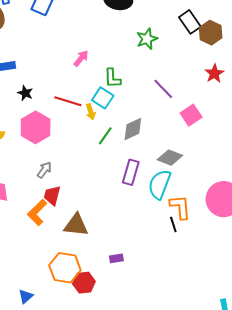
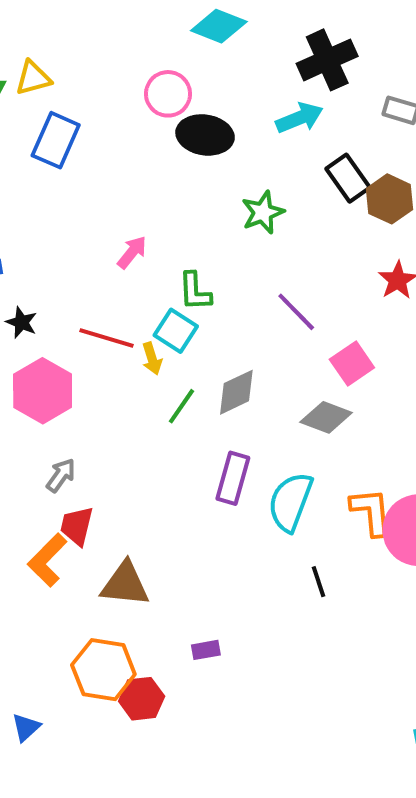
gray diamond: (170, 158) -> (326, 417), moved
orange L-shape: (180, 207) -> (371, 512), moved

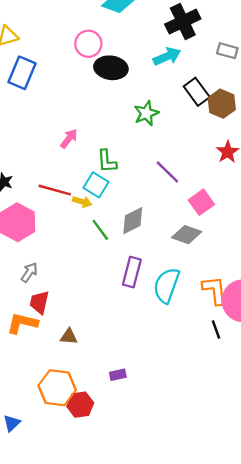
yellow arrow: (152, 359) -> (82, 202), turned -54
green line: (181, 406) -> (100, 230), turned -70
orange L-shape: (47, 560) -> (22, 323), turned 60
black line: (318, 582) -> (216, 330), moved
brown triangle: (125, 584) -> (69, 337), size x0.6

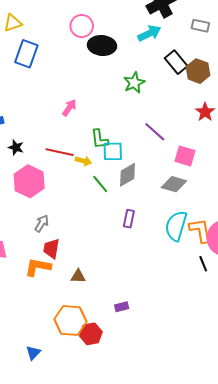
green L-shape: (107, 161) -> (100, 139), moved
cyan square: (96, 185) -> (113, 151), moved, turned -30
pink square: (201, 202) -> (185, 156), turned -35
purple rectangle: (132, 272) -> (129, 219), size x0.7
cyan semicircle: (166, 285) -> (176, 226), moved

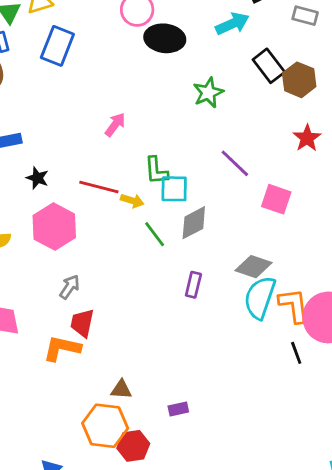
gray diamond: (174, 184) -> (253, 267), moved
brown triangle: (78, 276) -> (121, 389), moved

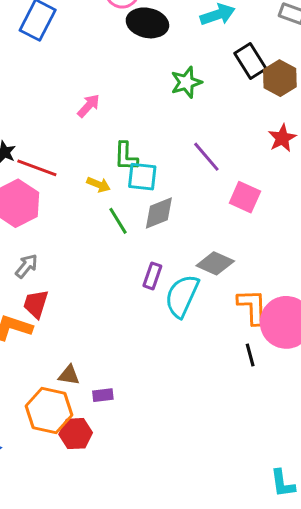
red line: (99, 187) -> (37, 168), moved
cyan semicircle: (260, 298) -> (182, 296), moved
purple rectangle: (178, 409) -> (103, 395), moved

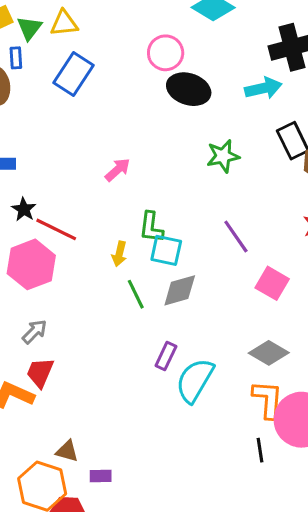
yellow arrow: (98, 185) -> (119, 254), turned 75
gray diamond: (215, 263) -> (269, 353), moved

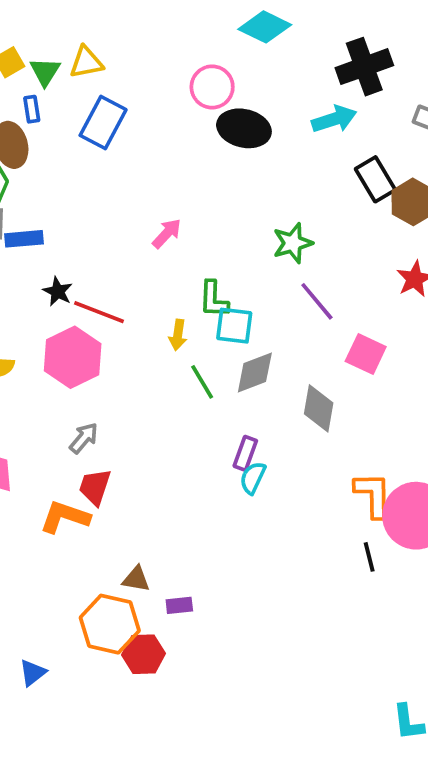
green star: (223, 156) -> (293, 243), moved
gray diamond: (269, 353) -> (319, 408), moved, turned 75
cyan semicircle: (195, 380) -> (253, 478), moved, size x0.6

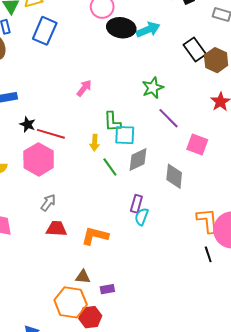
cyan arrow: (334, 119) -> (148, 30), moved
red trapezoid: (95, 487) -> (56, 229), turned 80
orange L-shape: (65, 517) -> (95, 236), moved

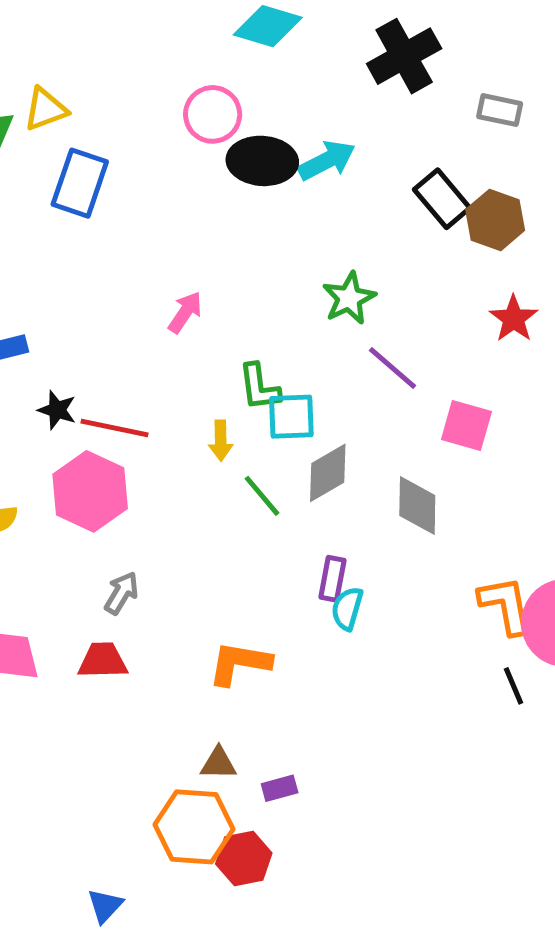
red trapezoid: (56, 229) -> (103, 661), moved

